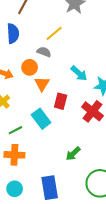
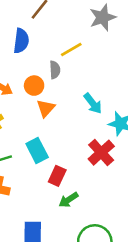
gray semicircle: (44, 52) -> (55, 70), turned 56
red rectangle: (61, 101) -> (57, 176), moved

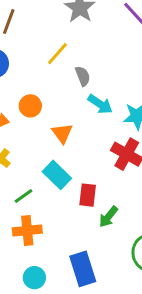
gray semicircle: (55, 70) -> (83, 76), moved
orange triangle: (46, 108) -> (62, 133), moved

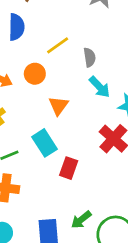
yellow line: (57, 54) -> (58, 45), moved
green arrow: (108, 217) -> (81, 220), moved

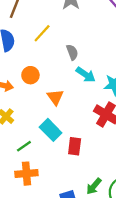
yellow line: (58, 45) -> (42, 33), moved

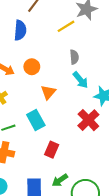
yellow line: (42, 33) -> (66, 26), moved
red rectangle: (75, 146) -> (52, 150), moved

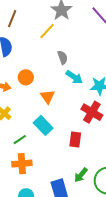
red rectangle: (52, 150) -> (75, 139), moved

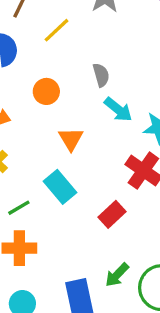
yellow line: (47, 31) -> (57, 30), moved
orange circle: (26, 77) -> (46, 91), moved
red rectangle: (75, 139) -> (112, 214), turned 35

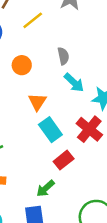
cyan rectangle: (60, 187) -> (50, 130), moved
green arrow: (117, 275) -> (45, 188), moved

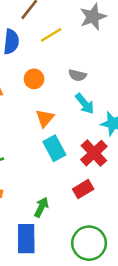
gray semicircle: (63, 56) -> (77, 75), turned 108
red rectangle: (64, 160) -> (83, 189), moved
green arrow: (45, 188) -> (41, 207), turned 150

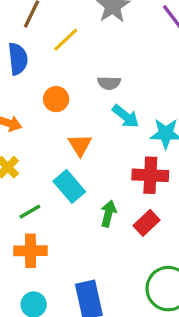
cyan rectangle: (54, 148) -> (69, 186), moved
red cross: (94, 153) -> (150, 175), turned -32
green arrow: (41, 207) -> (108, 214), moved

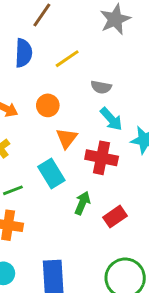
yellow line: (66, 40) -> (67, 59), moved
orange circle: (56, 99) -> (48, 105), moved
red cross: (150, 175) -> (102, 158), moved

